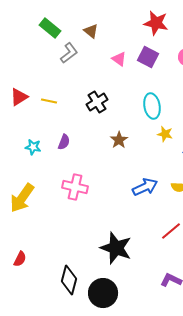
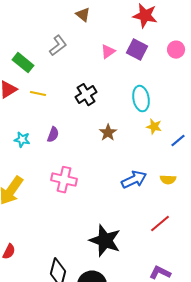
green rectangle: (50, 28) -> (23, 63), moved
brown triangle: (91, 31) -> (83, 15), moved
pink triangle: (119, 59) -> (108, 52), turned 49

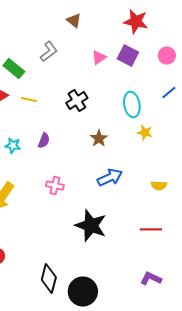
blue line: (178, 141) -> (169, 92), moved
pink cross: (64, 180) -> (55, 185), size x0.7
blue arrow: (134, 180) -> (110, 177), moved
red line: (160, 224) -> (151, 229), turned 40
black star: (105, 241) -> (91, 225), moved

